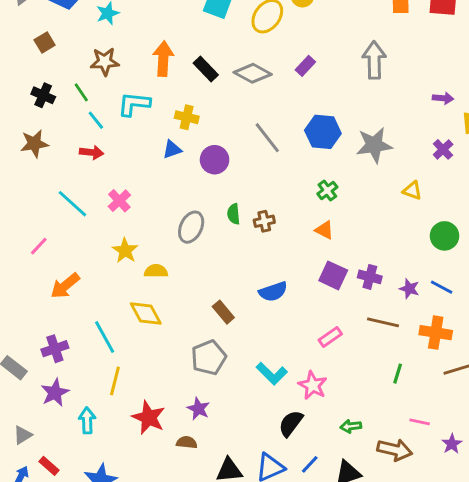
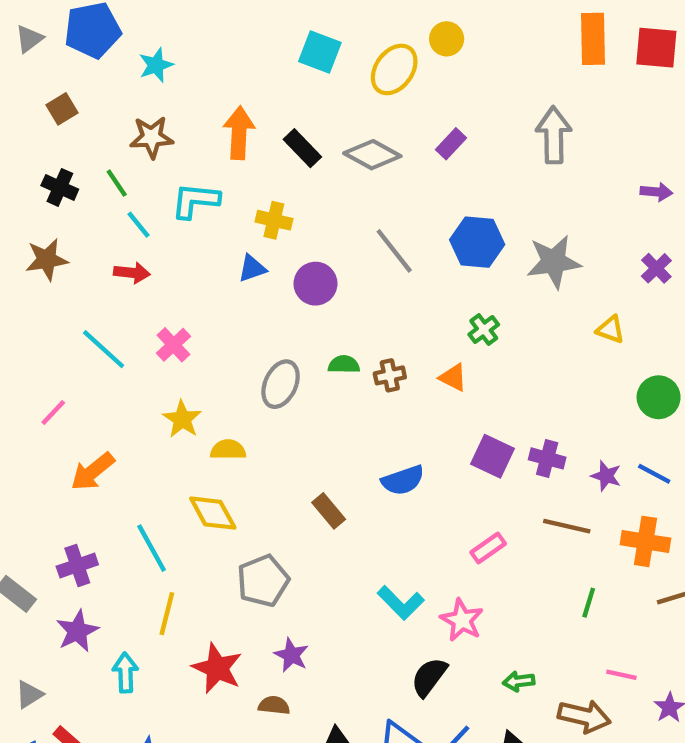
green semicircle: (234, 214) -> (344, 364), turned 96
orange triangle: (324, 230) -> (453, 378), moved
gray pentagon: (209, 357) -> (263, 581), moved

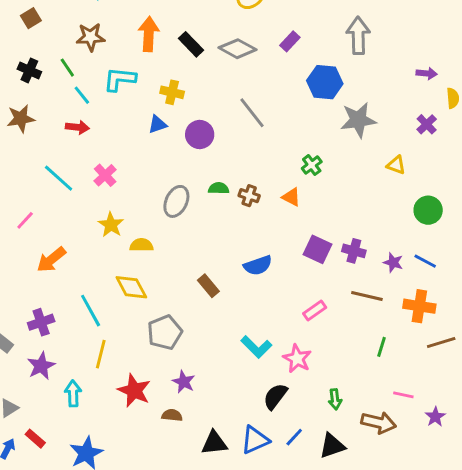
blue hexagon: (477, 242) -> (325, 82), moved
brown cross: (390, 375) -> (249, 196), turned 30
green arrow: (519, 681) -> (335, 399), turned -90

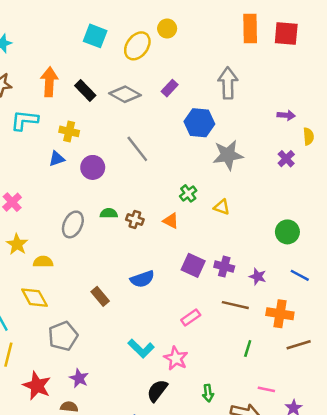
yellow triangle: (396, 165) -> (222, 207), moved
blue line: (425, 261) -> (300, 275), moved

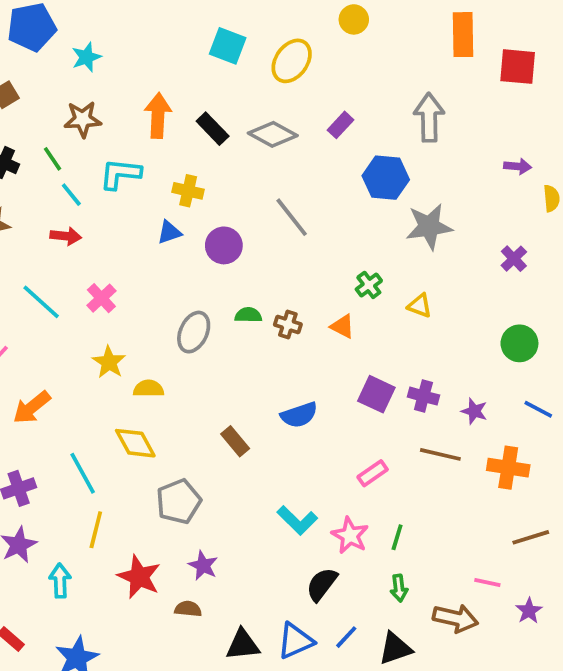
yellow circle: (167, 29) -> (354, 19), moved
red square: (286, 33) -> (518, 67), moved
purple cross: (286, 159) -> (514, 259), moved
brown line: (299, 345) -> (531, 537), moved
green line: (248, 348) -> (397, 537), moved

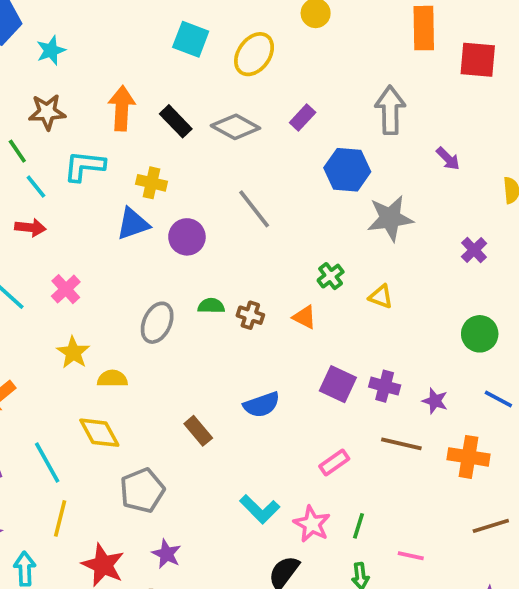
purple arrow: (518, 166) -> (448, 159), moved, turned 40
blue triangle: (169, 232) -> (133, 224), size x1.4
pink line: (487, 582) -> (411, 556), moved

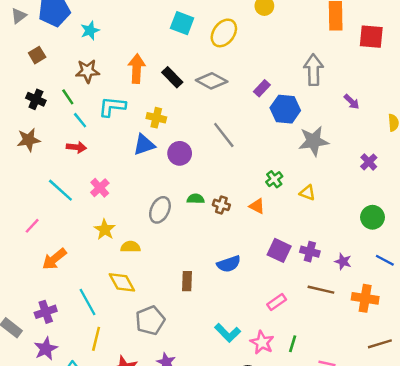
purple rectangle: (303, 118) -> (262, 88), moved
brown rectangle: (198, 431) -> (187, 281), turned 42

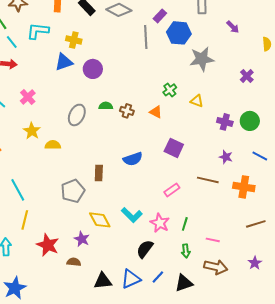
gray line: (224, 135) -> (146, 37), moved, turned 35
purple cross: (310, 252) -> (225, 122), moved
yellow diamond: (122, 282) -> (100, 220), moved
gray pentagon: (150, 320) -> (73, 191), moved

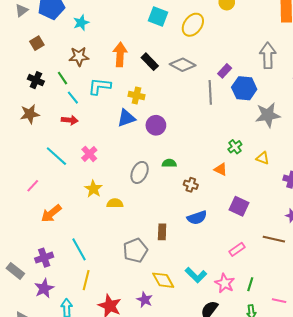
brown cross: (127, 111) -> (191, 185), moved

